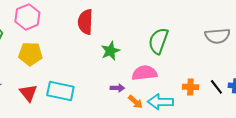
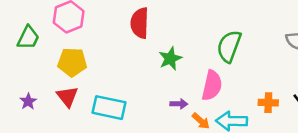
pink semicircle: (144, 73) -> (212, 85), turned 110
red triangle: (28, 93) -> (67, 96), moved

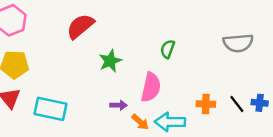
red semicircle: (140, 23) -> (80, 26), turned 48
green semicircle: (229, 46) -> (168, 49), size x0.6

